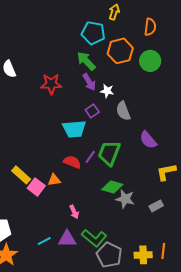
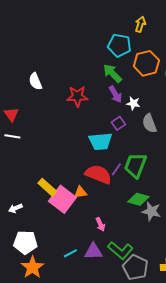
red semicircle: (72, 162) -> (98, 174), size x1.5
pink square: (36, 187) -> (62, 199), size x1.5

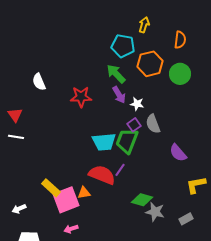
purple square: (118, 123) -> (134, 125), moved
green trapezoid: (135, 165) -> (127, 141), moved
pink square: (62, 199) -> (66, 200), turned 32
pink arrow: (100, 224) -> (71, 229), moved, turned 96

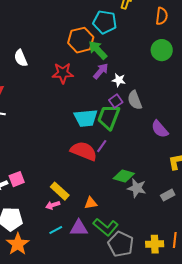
orange hexagon: (150, 64) -> (81, 40), moved
purple arrow: (119, 95) -> (101, 71), turned -108
yellow rectangle: (51, 188) -> (60, 191), moved
orange triangle: (84, 193) -> (91, 203), moved
pink square: (66, 200) -> (17, 179), moved, size x0.6

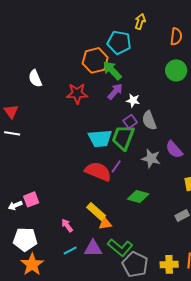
gray star: (137, 188) -> (151, 158), moved
yellow rectangle: (60, 191) -> (96, 211), moved
pink arrow: (53, 205) -> (67, 225), turned 72

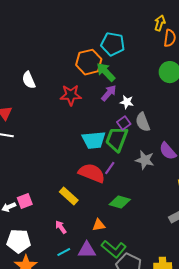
yellow arrow: (140, 21) -> (160, 23), moved
green diamond: (138, 196) -> (120, 202), moved
yellow rectangle: (96, 211) -> (69, 196), moved

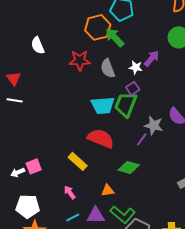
purple arrow: (109, 93) -> (152, 58), moved
gray semicircle: (143, 122) -> (108, 68), moved
purple line: (110, 168) -> (142, 139), moved

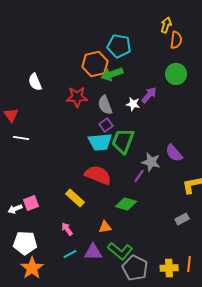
green arrow: (115, 37) -> (112, 74), turned -65
purple square: (133, 88) -> (106, 125), moved
white line: (15, 100) -> (21, 138), moved

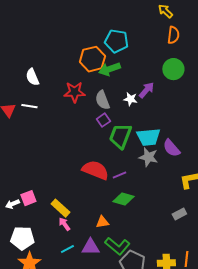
yellow arrow: (166, 25) -> (165, 11), moved, turned -63
white line: (21, 138) -> (29, 106), moved
cyan trapezoid: (100, 142) -> (148, 137), moved
purple line: (139, 176) -> (119, 175), moved, turned 32
yellow rectangle: (75, 198) -> (60, 208), moved

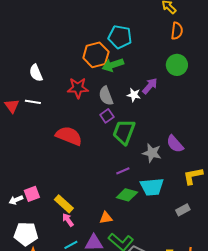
cyan trapezoid: (148, 137) -> (152, 187), moved
red semicircle: (95, 170) -> (69, 136), moved

